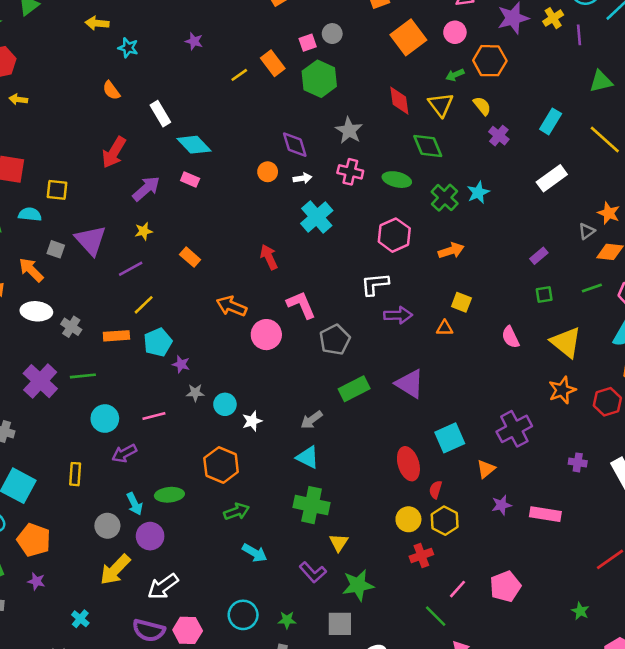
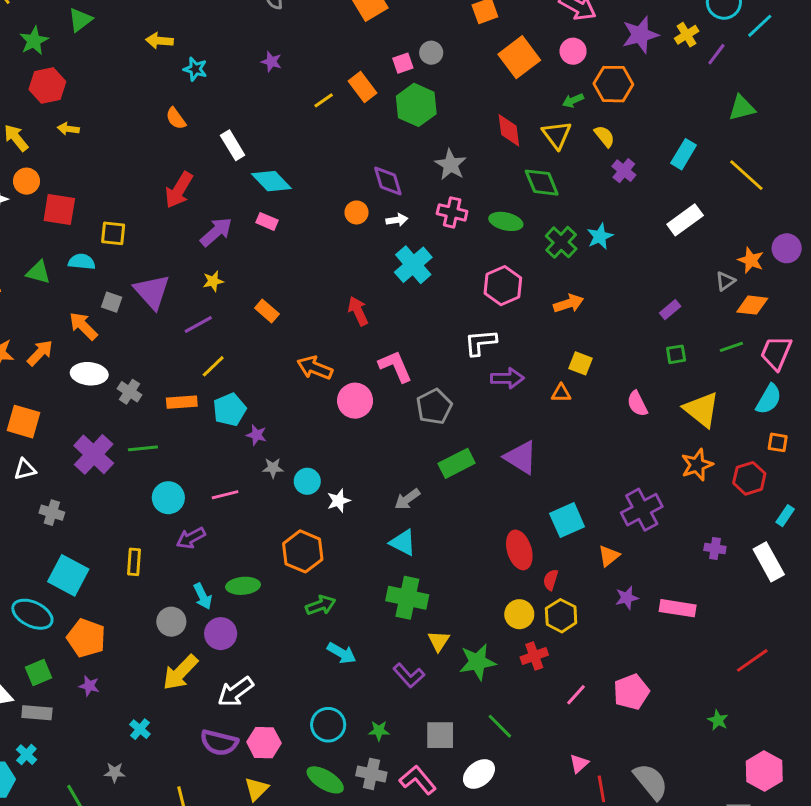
purple line: (579, 35) -> (716, 54), turned 42
green star: (358, 585) -> (477, 662), moved
green line: (436, 616) -> (500, 726), moved

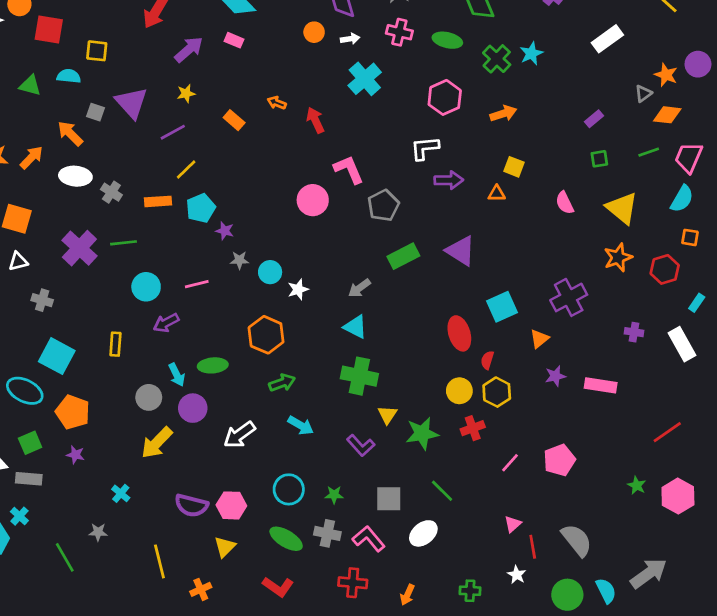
orange arrow: (315, 368) -> (277, 103), moved, size x0.6
white arrow: (236, 692) -> (239, 435), moved
pink hexagon: (764, 771) -> (678, 496), moved

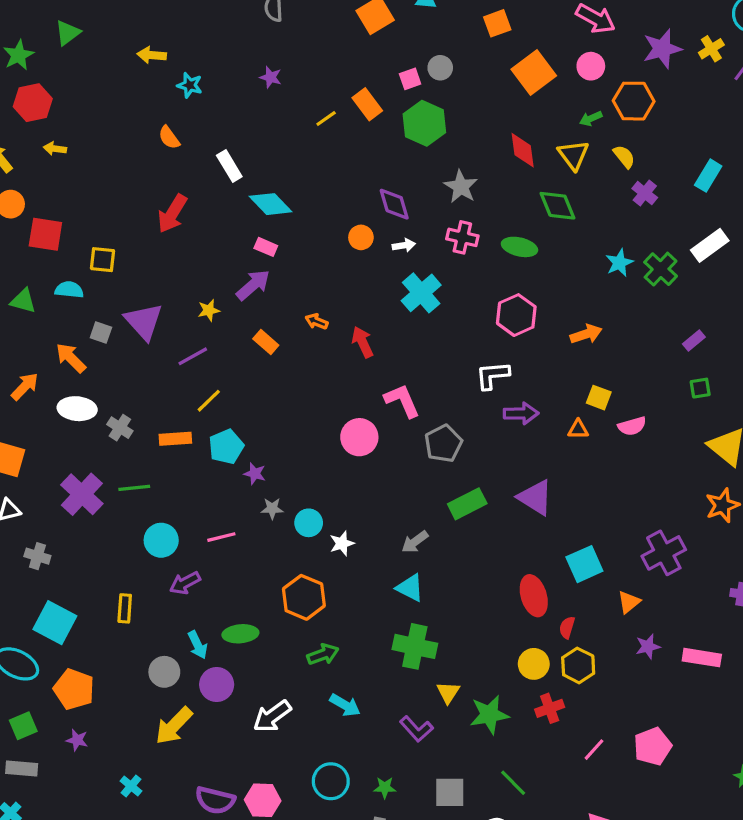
purple arrow: (189, 49) -> (253, 285), moved
green cross: (497, 59) -> (661, 269), moved
pink semicircle: (565, 203) -> (632, 426), moved, turned -80

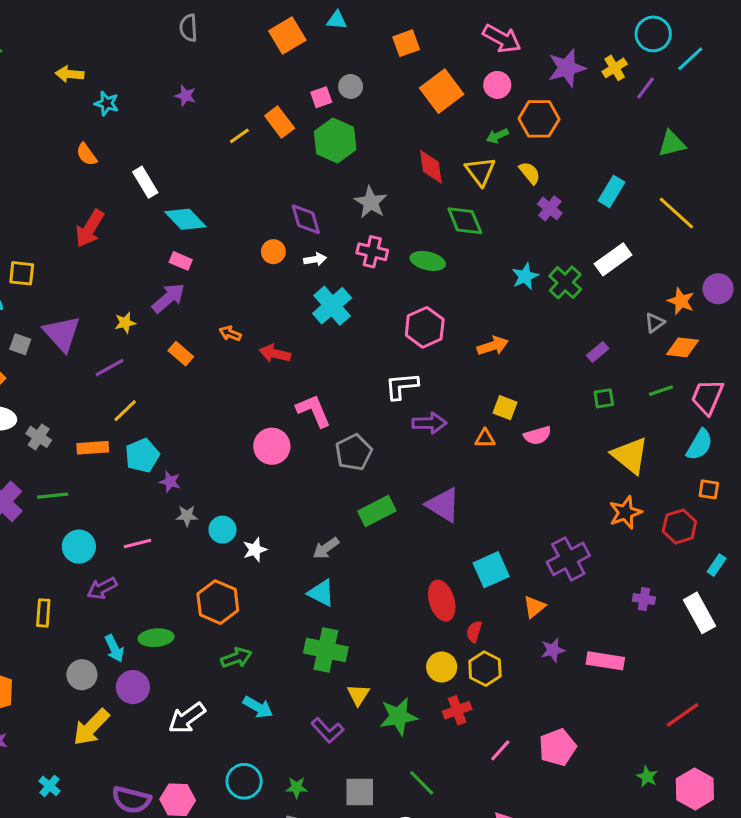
red arrow: (363, 342) -> (275, 354), turned -52

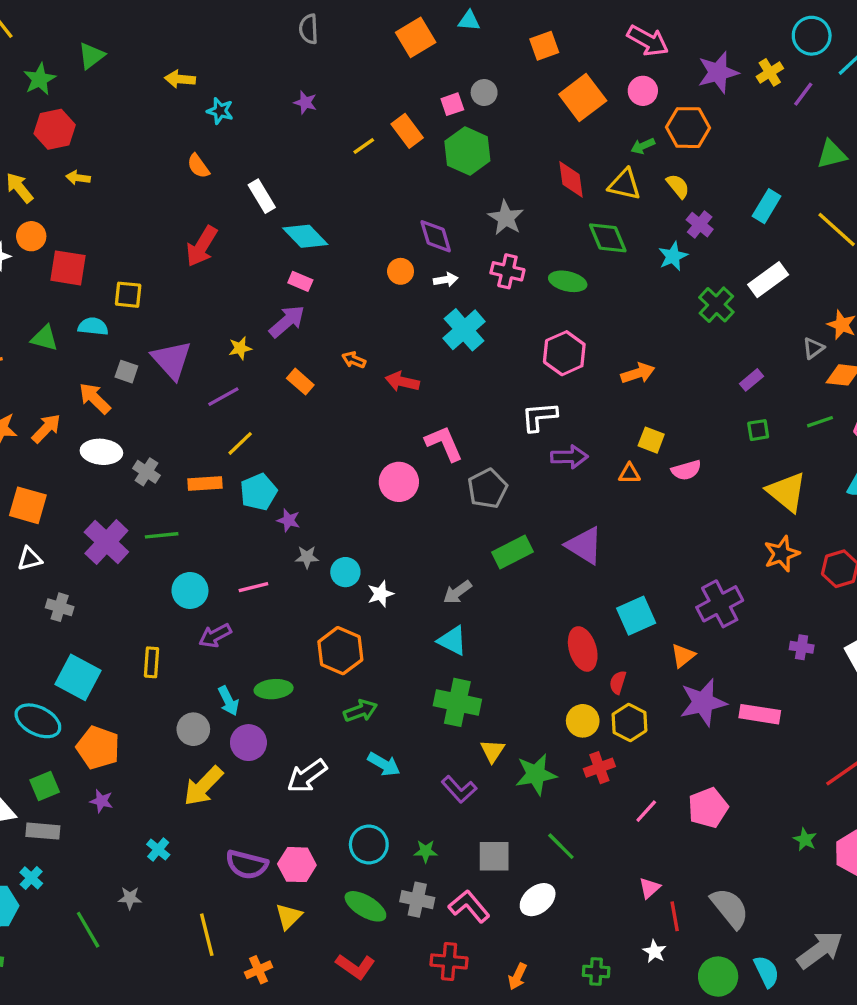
yellow triangle: (480, 171) -> (624, 184), turned -40
cyan star: (525, 276) -> (673, 256), moved
purple star: (553, 650) -> (703, 702), size x1.8

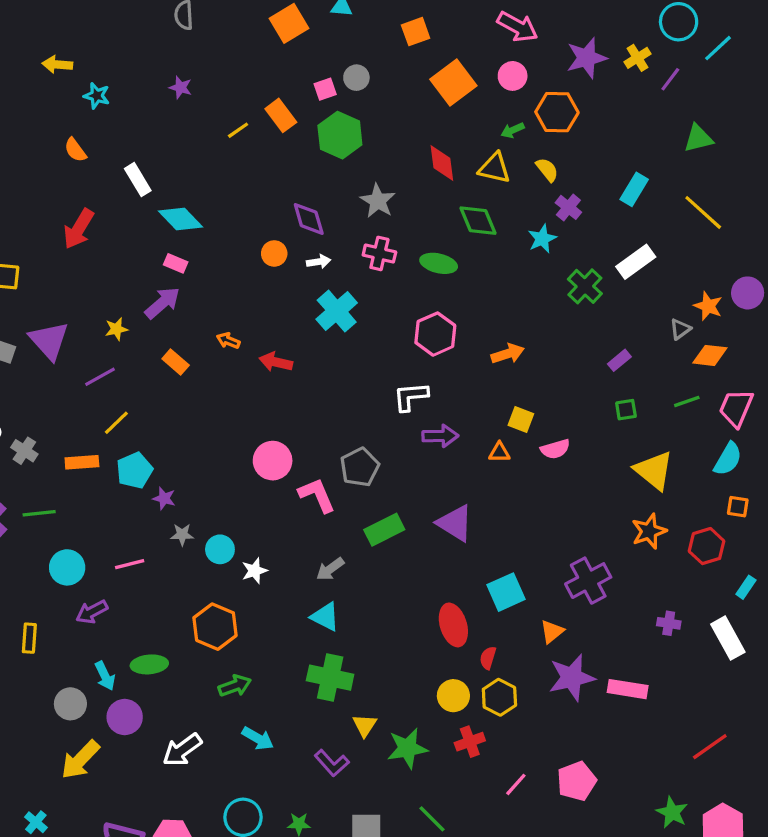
pink L-shape: (444, 443) -> (317, 495), moved
green star: (805, 839) -> (672, 812), size x1.4

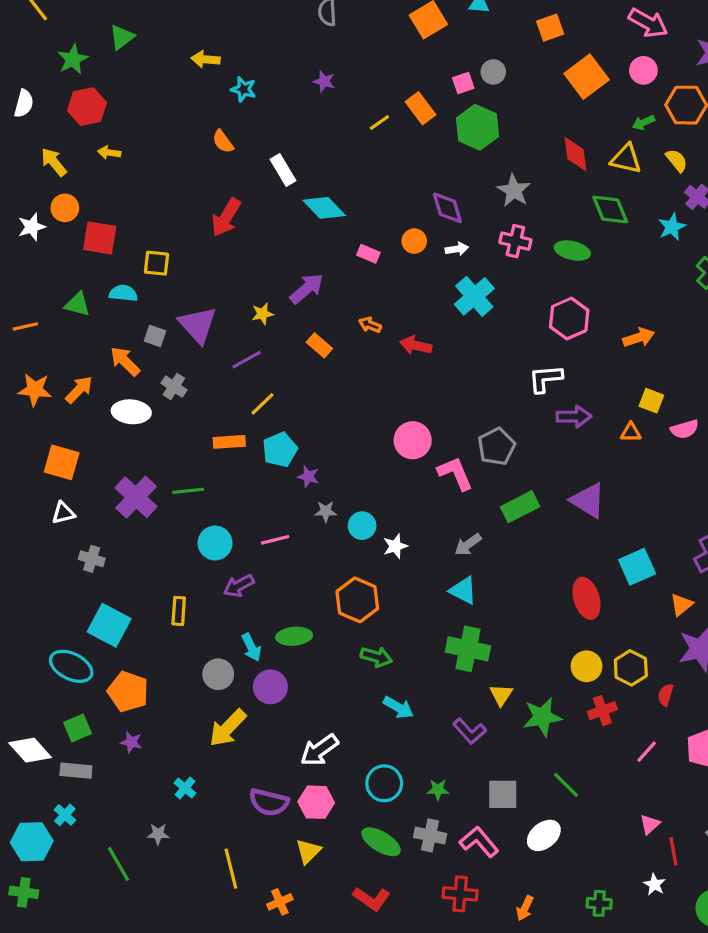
pink rectangle: (176, 263) -> (368, 254), moved
gray cross: (24, 451) -> (174, 386), moved
red semicircle: (488, 658) -> (666, 695), moved
green arrow: (235, 686) -> (376, 657), turned 36
white arrow: (182, 750) -> (319, 750), moved

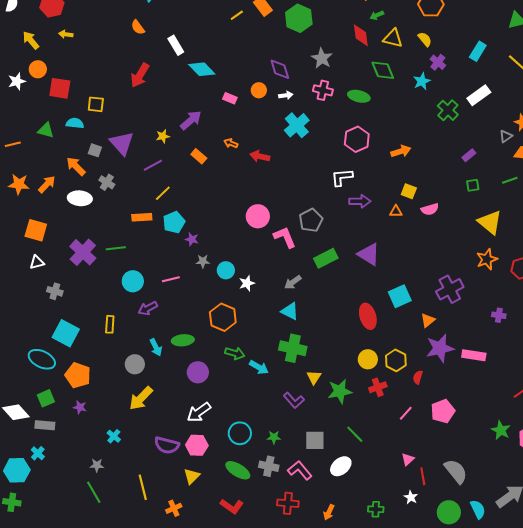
green arrow: (643, 123) -> (377, 15), moved
purple circle: (270, 687) -> (198, 372), moved
cyan arrow: (398, 707) -> (259, 367), moved
green line: (119, 864) -> (94, 492), moved

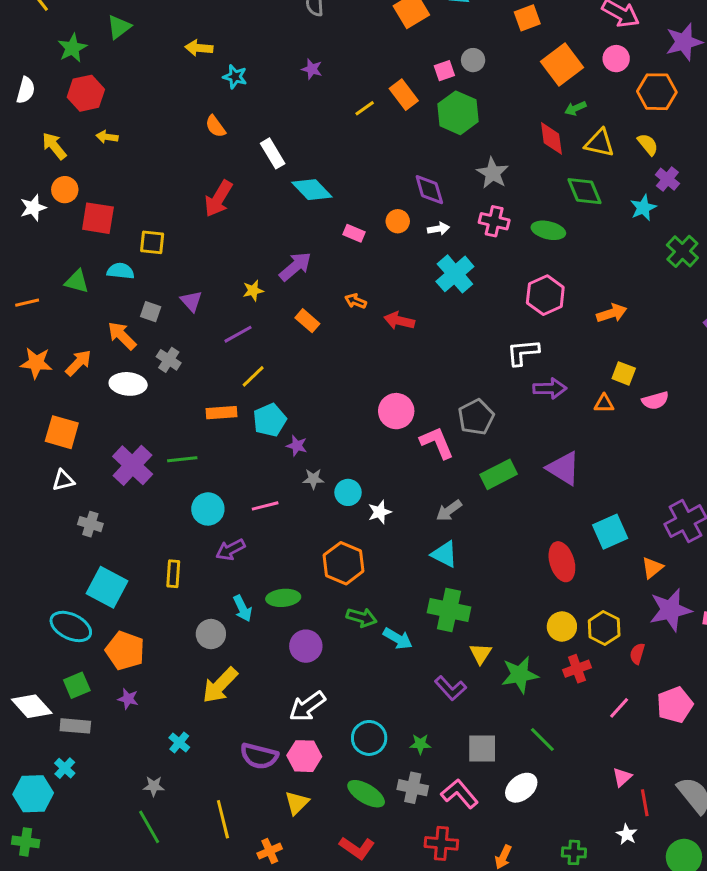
purple triangle: (122, 143) -> (191, 301), size x0.6

